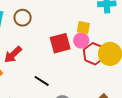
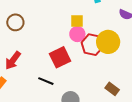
red square: (60, 43) -> (60, 57), moved

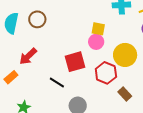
red hexagon: (92, 45) -> (106, 73), moved
brown rectangle: (112, 89) -> (125, 94), moved

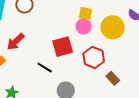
yellow circle: (125, 55) -> (113, 27), moved

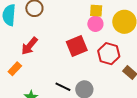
black line: (45, 68) -> (63, 87), moved

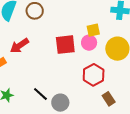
yellow square: (96, 11) -> (93, 30), turned -32
red square: (77, 46) -> (65, 45), moved

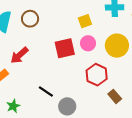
yellow square: (93, 30) -> (85, 21), moved
black line: (40, 94) -> (46, 91), moved

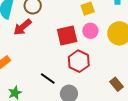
red arrow: (19, 55) -> (22, 27), moved
red hexagon: (97, 75) -> (79, 61), moved

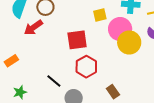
pink circle: (90, 31) -> (120, 29), moved, size x1.5
brown rectangle: (117, 84) -> (113, 92), moved

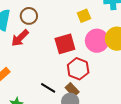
pink circle: (120, 29) -> (97, 41), moved
brown rectangle: (113, 92) -> (72, 90), moved

